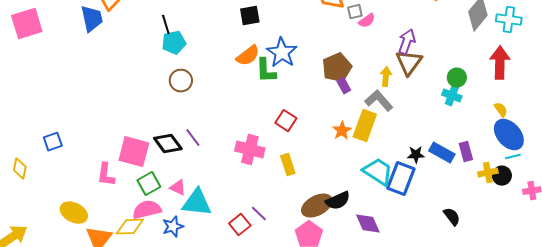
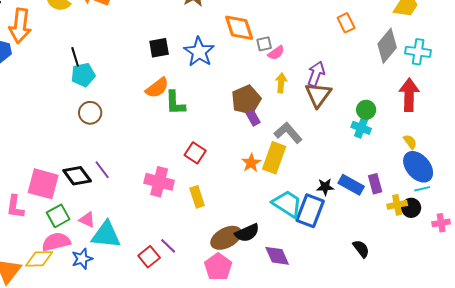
blue star: (282, 53) -> (199, 52), moved
yellow arrow: (386, 77) -> (281, 83), moved

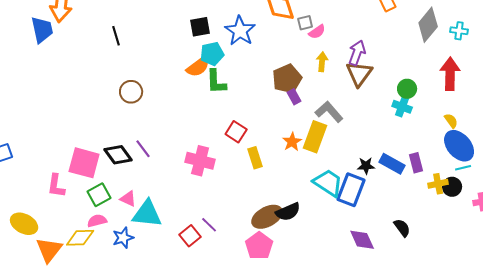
cyan cross: (418, 52) -> (459, 31), size x0.7
cyan pentagon: (83, 75) -> (212, 54), moved
yellow rectangle: (197, 197) -> (255, 158), moved
pink semicircle: (56, 242) -> (97, 221), size x0.7
purple diamond: (277, 256) -> (362, 240), moved

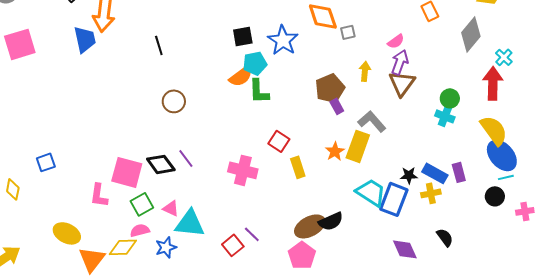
cyan cross: (459, 31) -> (504, 57), moved, turned 36
pink semicircle: (317, 32) -> (396, 41), moved
yellow semicircle: (451, 121) -> (494, 130), size x2.0
yellow cross: (438, 184) -> (431, 193), moved

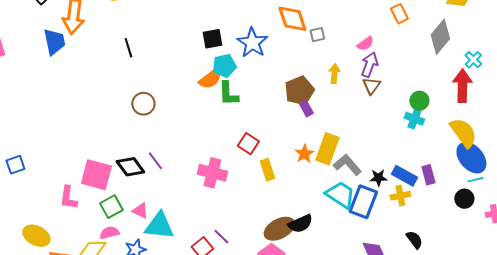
brown triangle: (402, 83) -> (371, 86), size x0.7
gray L-shape: (372, 121) -> (347, 165), moved

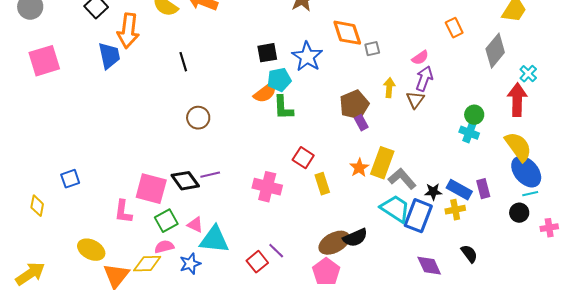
brown triangle: (371, 86) -> (415, 100), moved
purple line: (155, 161) -> (210, 175), turned -66

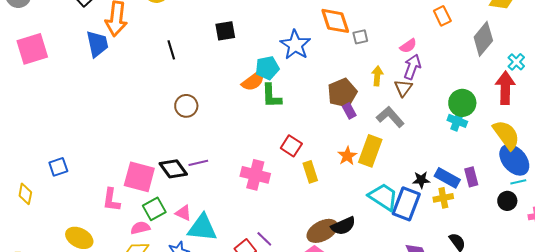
black square: (267, 53) -> (225, 31), moved
green circle: (474, 115) -> (462, 103), size x1.4
gray L-shape: (402, 179) -> (390, 117), moved
pink semicircle: (164, 247) -> (140, 228), moved

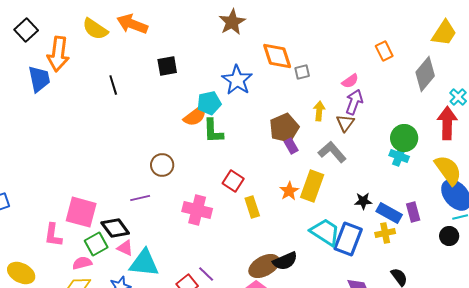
brown circle: (186, 106) -> (162, 165), moved
black diamond: (173, 169) -> (115, 228), moved
black star: (421, 180) -> (363, 201), moved

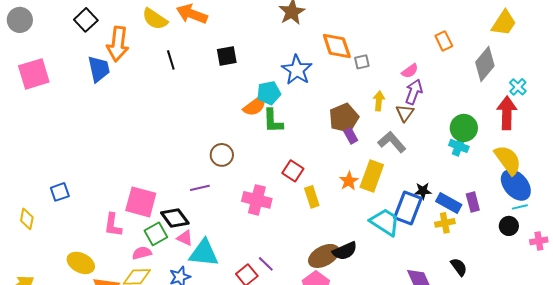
black line: (113, 85) -> (171, 60), moved
blue rectangle: (348, 239) -> (408, 208), moved

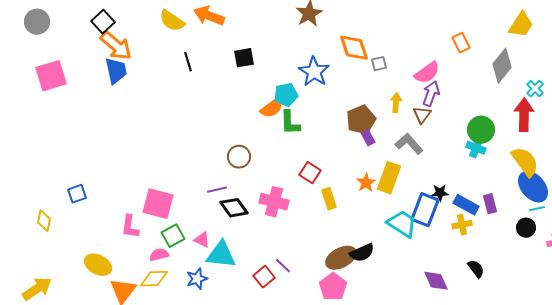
orange arrow: (118, 44) -> (116, 46), moved, turned -56
pink semicircle: (410, 71) -> (427, 73), size x1.5
black diamond: (175, 218) -> (234, 208), moved

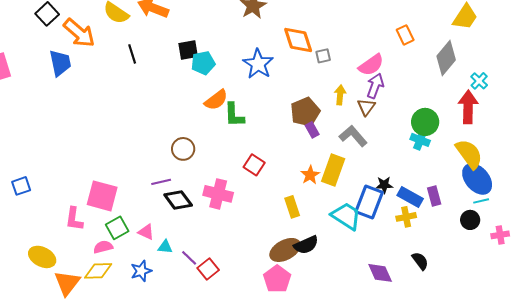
orange arrow: (116, 46) -> (79, 33), moved
cyan pentagon: (286, 95) -> (203, 63), moved
yellow rectangle: (329, 199) -> (292, 207), moved
cyan triangle: (221, 255) -> (165, 247), size x0.5
purple line: (283, 266) -> (189, 258), moved

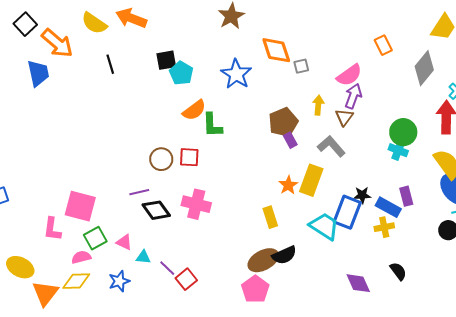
cyan pentagon: (203, 63) -> (181, 73), turned -30
red square: (254, 165) -> (189, 157), moved, turned -30
purple rectangle: (434, 196) -> (406, 196), moved

